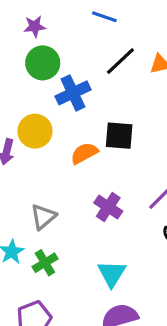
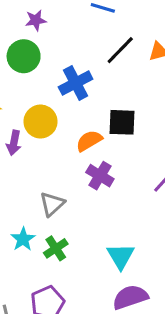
green circle: (43, 63) -> (24, 56), moved
purple cross: (108, 207) -> (100, 176), moved

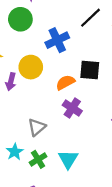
cyan triangle: (121, 256) -> (68, 159), moved

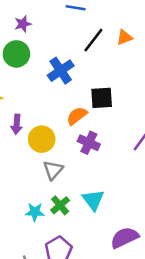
yellow circle: (31, 67) -> (42, 139), moved
cyan star: (15, 152) -> (35, 212), moved, turned -30

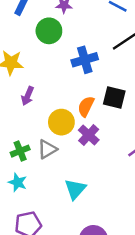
orange semicircle: (77, 116) -> (86, 106), turned -45
yellow circle: (42, 139) -> (61, 122), moved
green cross: (60, 205) -> (20, 151), moved

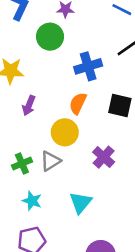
orange semicircle: (86, 106) -> (78, 103), moved
purple cross: (89, 135) -> (104, 157), moved
cyan star: (18, 182) -> (32, 201), moved

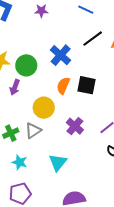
green circle: (50, 37) -> (26, 65), moved
blue cross: (88, 66) -> (61, 55), turned -30
orange semicircle: (78, 103) -> (63, 86), moved

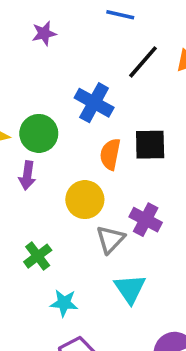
gray triangle: (33, 131) -> (110, 239), moved

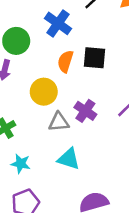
gray triangle: (110, 239) -> (59, 122), turned 35
cyan triangle: (130, 289) -> (69, 159), turned -45

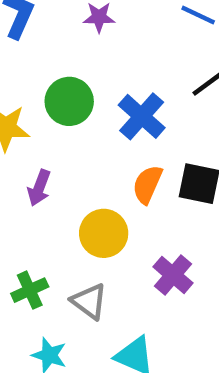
green circle: (16, 41) -> (69, 101), moved
gray triangle: (59, 122) -> (89, 301), moved, turned 35

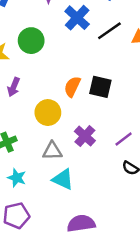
blue cross: (142, 116) -> (77, 18), moved
gray triangle: (89, 301) -> (52, 151), moved, turned -40

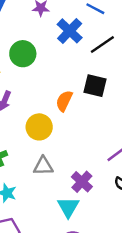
black square: (100, 87) -> (95, 86), moved
purple cross: (85, 136) -> (82, 182), moved
cyan triangle: (63, 179) -> (68, 207), moved, turned 35

